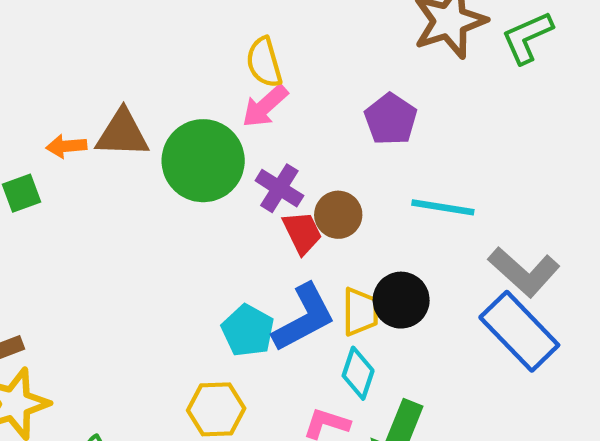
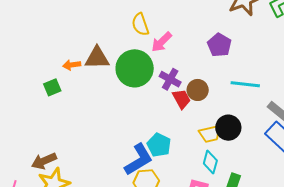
yellow semicircle: (264, 62) -> (140, 24), moved
yellow trapezoid: (360, 312) -> (210, 134), turned 80
blue L-shape: (304, 318) -> (139, 160), moved

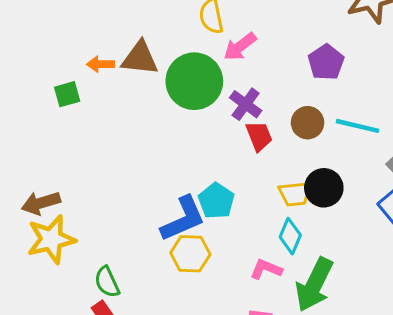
brown circle: (198, 90) -> (308, 123), moved

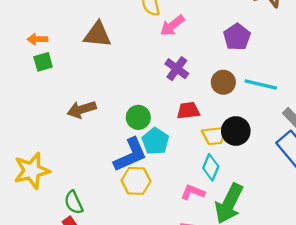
orange arrow: (101, 64) -> (37, 39), moved
green circle: (194, 81) -> (138, 117), moved, size x0.6
red trapezoid: (259, 136) -> (188, 111), moved, turned -75
brown arrow: (41, 203) -> (82, 109), moved

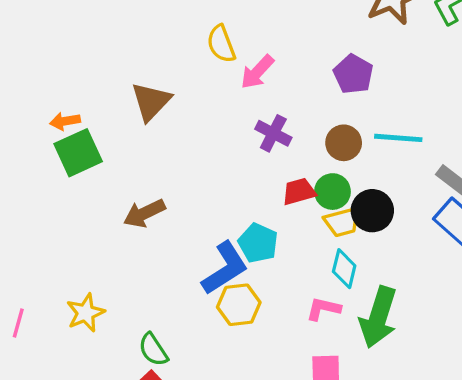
brown triangle: (97, 35) -> (151, 101), turned -44
green square: (43, 62) -> (78, 153), size x1.6
green circle: (138, 117) -> (332, 192), moved
yellow star: (32, 171) -> (86, 313), size x0.7

